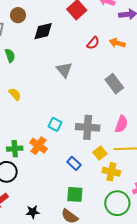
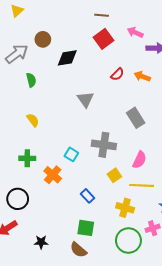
gray cross: (88, 127) -> (104, 145), moved
green cross: (15, 149) -> (27, 158), moved
yellow square: (100, 153) -> (114, 175), moved

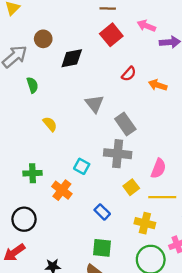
orange arrow: (142, 76) -> (158, 85), moved
gray rectangle: (136, 118) -> (125, 124), moved
yellow semicircle: (33, 120) -> (50, 124), moved

